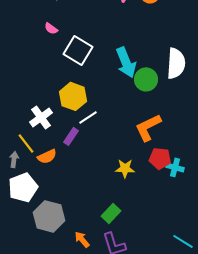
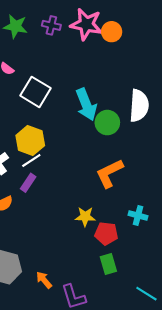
white line: (88, 117) -> (31, 161), moved
red pentagon: (160, 158) -> (106, 233), moved
green rectangle: (111, 213) -> (108, 264), moved, turned -60
orange arrow: (82, 239) -> (44, 280), moved

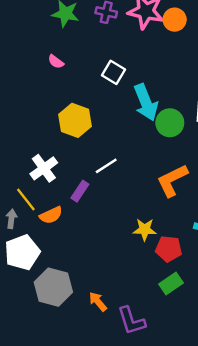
white square: (36, 92) -> (113, 72), moved, size x0.7
yellow hexagon: (30, 140) -> (75, 120), moved
white line: (31, 161) -> (106, 166), moved
green rectangle: (108, 264) -> (171, 284), turned 72

